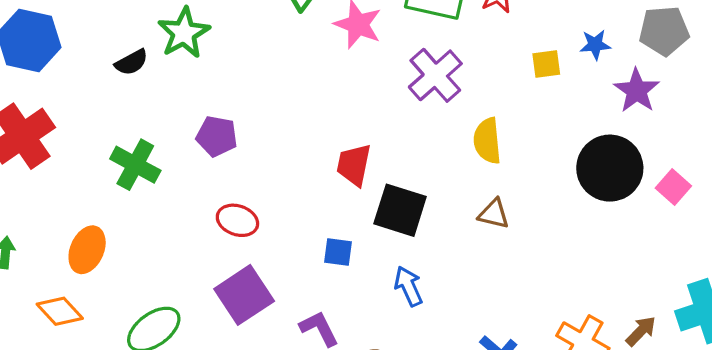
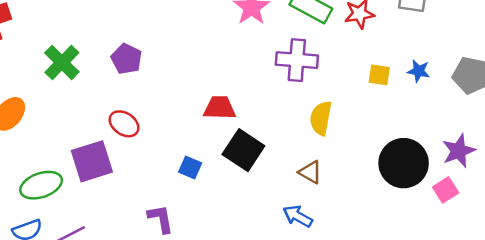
purple cross: (435, 75) -> (297, 60), turned 30
purple star: (637, 91) -> (459, 151), moved
red trapezoid: (354, 165) -> (220, 108), turned 64
blue arrow: (408, 286) -> (298, 216), moved, turned -52
purple square: (244, 295) -> (92, 161), moved

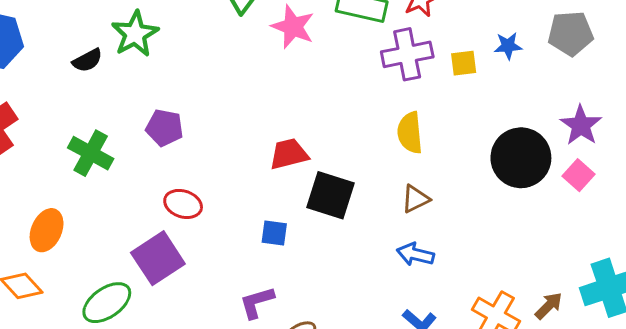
purple cross: (297, 60) -> (407, 54), moved
brown triangle: (310, 172) -> (415, 199), turned -40
purple L-shape: (161, 219) -> (257, 302), turned -80

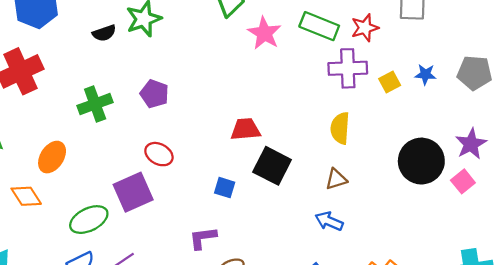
yellow square: (464, 63) -> (390, 82), turned -30
green cross: (91, 153) -> (95, 104), turned 32

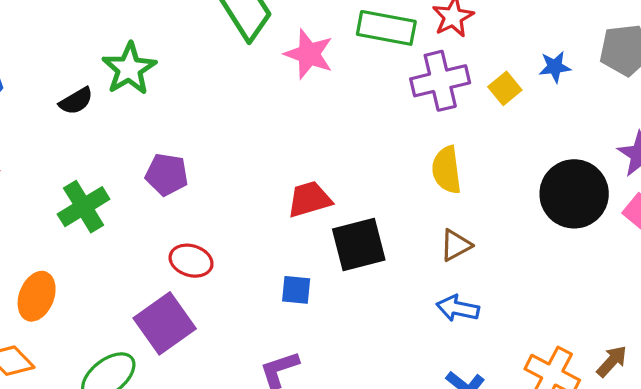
black square: (272, 166) -> (359, 245), turned -30

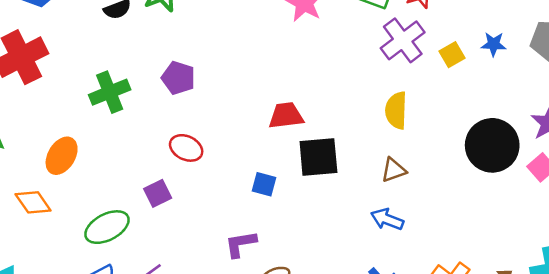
purple cross: (440, 81) -> (403, 40), turned -33
purple square: (165, 323) -> (158, 193), size x0.6

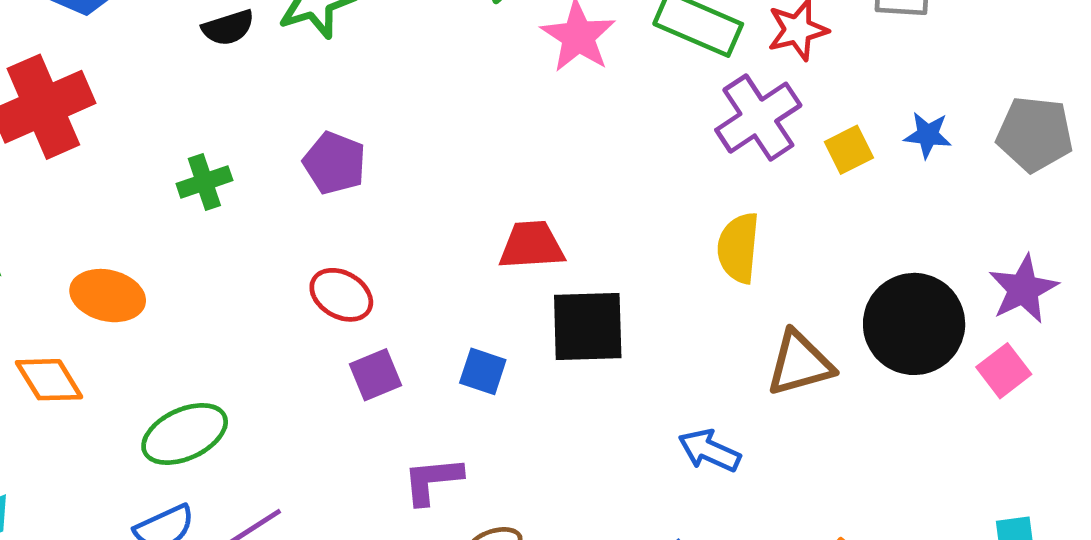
green cross: (110, 92) -> (204, 182), size x0.7
orange ellipse: (62, 156) -> (108, 296), turned 69
brown triangle: (394, 170) -> (800, 363), moved, size x1.4
purple square: (158, 193) -> (376, 375), moved

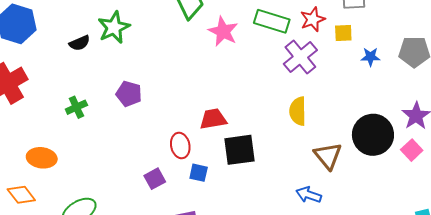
yellow square: (849, 150) -> (343, 33), moved, turned 30
red ellipse: (341, 295) -> (180, 146), moved, turned 55
brown triangle: (800, 363) -> (328, 156), turned -48
blue arrow: (709, 451) -> (309, 195), moved

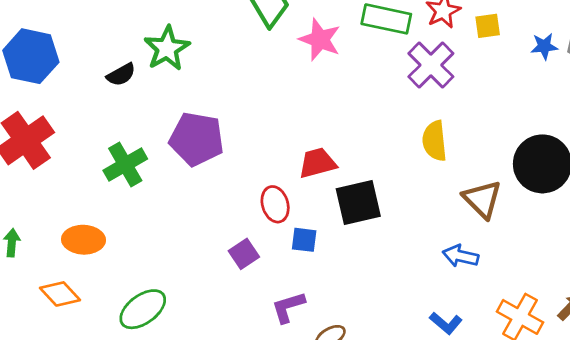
blue star: (370, 57) -> (544, 46), moved
purple pentagon: (129, 94) -> (197, 139), size x1.5
green cross: (76, 107) -> (125, 165), size x1.4

